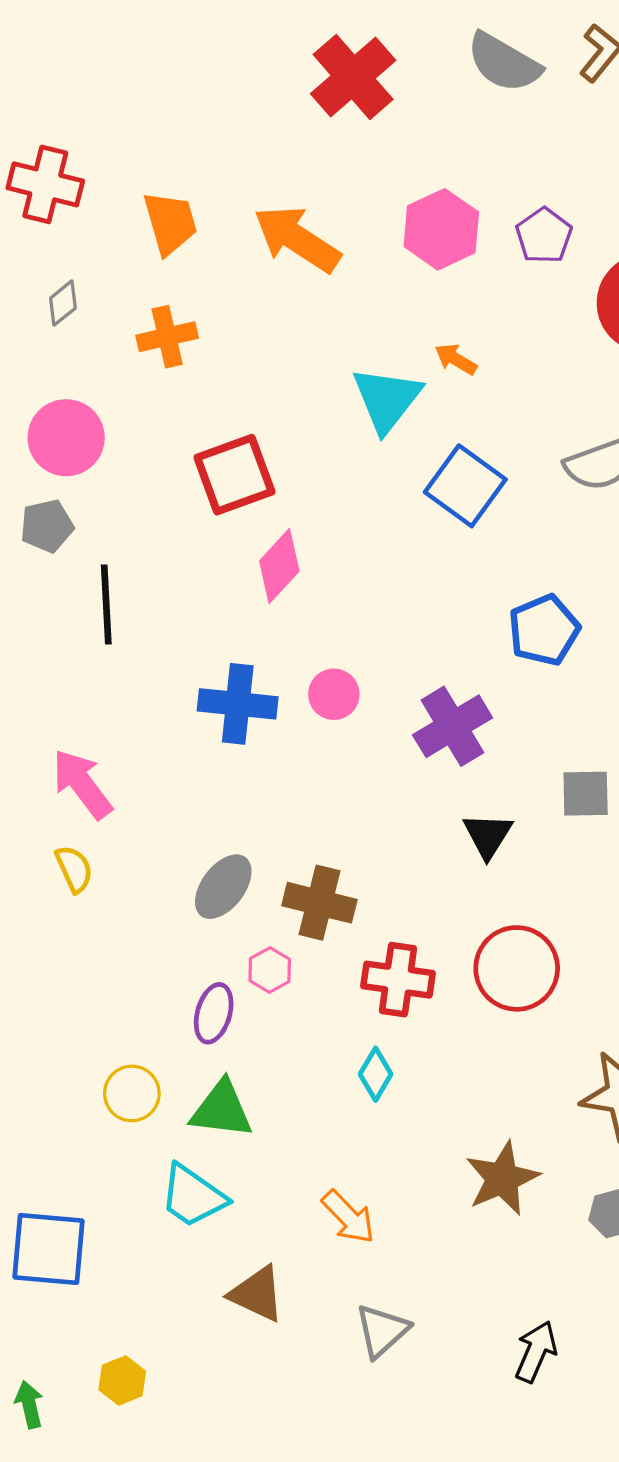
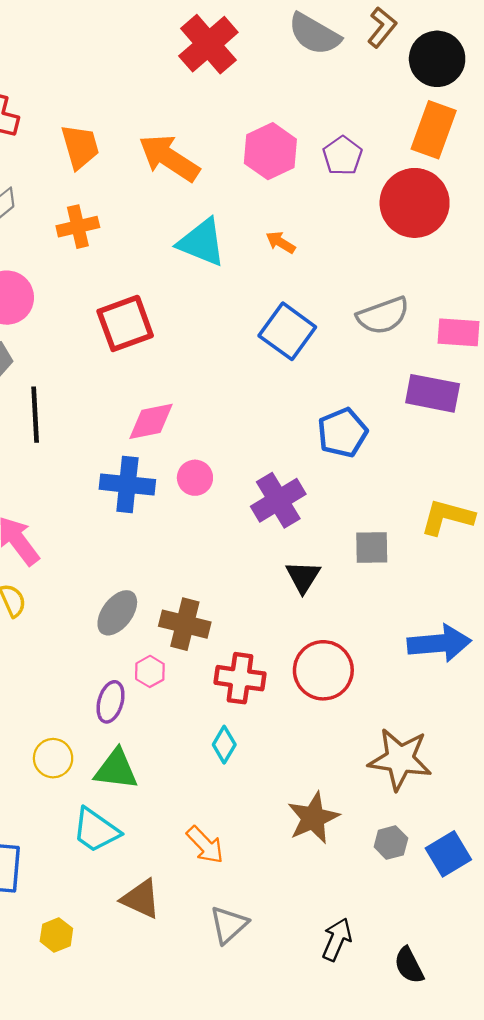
cyan triangle: (387, 399) -> (202, 242), moved, turned -46
pink diamond: (279, 566) -> (151, 421), moved, turned 36
yellow hexagon: (122, 1380) -> (56, 935), moved

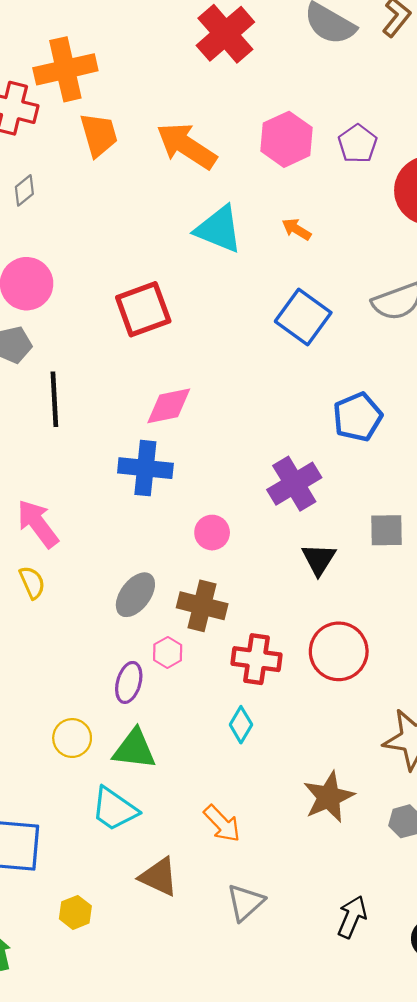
orange cross: (78, 227) -> (65, 69), moved, size x1.5
pink circle: (195, 478) -> (212, 533), moved

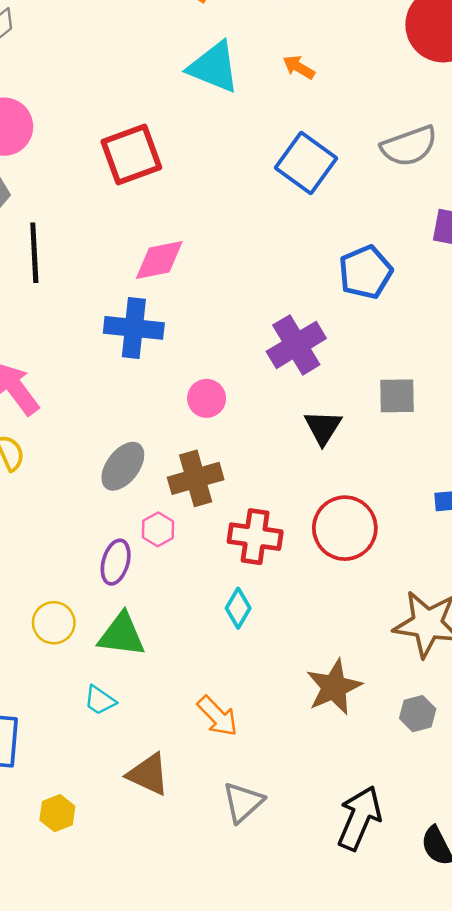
brown cross: (202, 606) -> (196, 478), turned -30
cyan trapezoid: (114, 809) -> (100, 700), size x0.6
black arrow: (352, 917) -> (359, 818), size x1.4

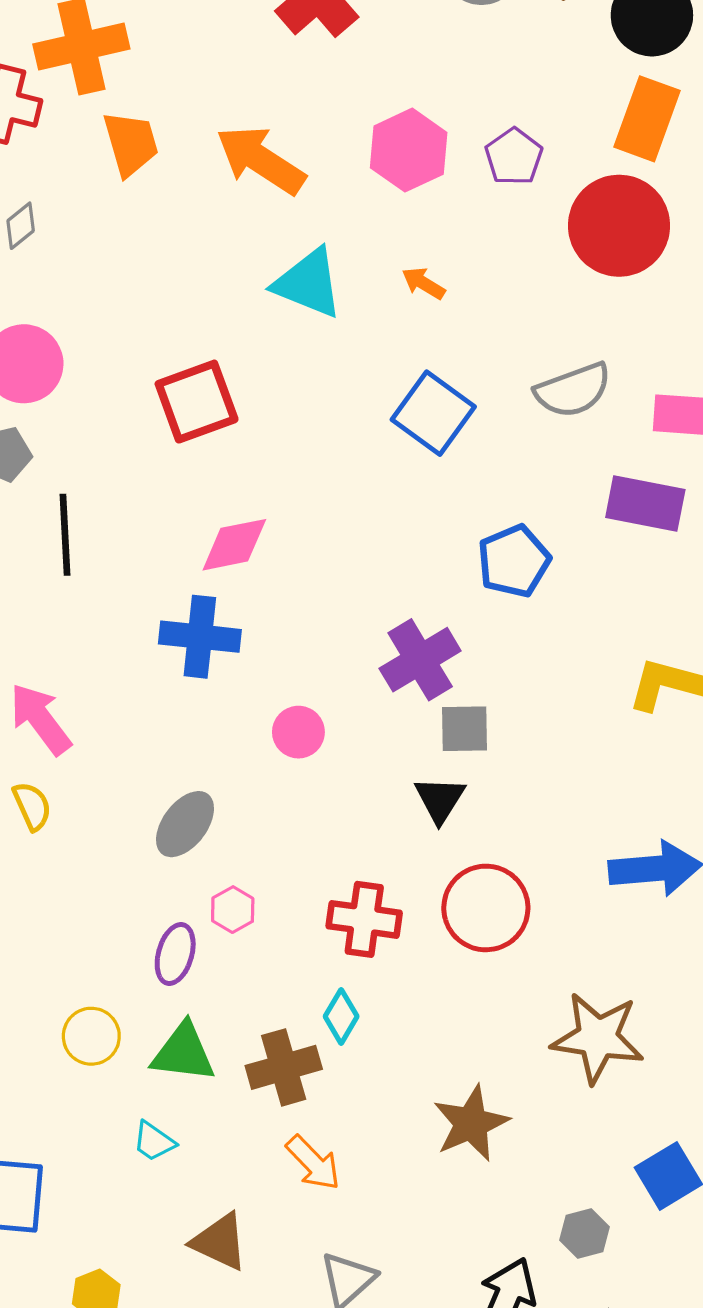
gray square: (397, 396) -> (464, 729), moved
black triangle: (323, 427) -> (440, 799), moved
brown cross: (196, 478) -> (284, 1067), moved
gray hexagon: (418, 714) -> (585, 1233), moved

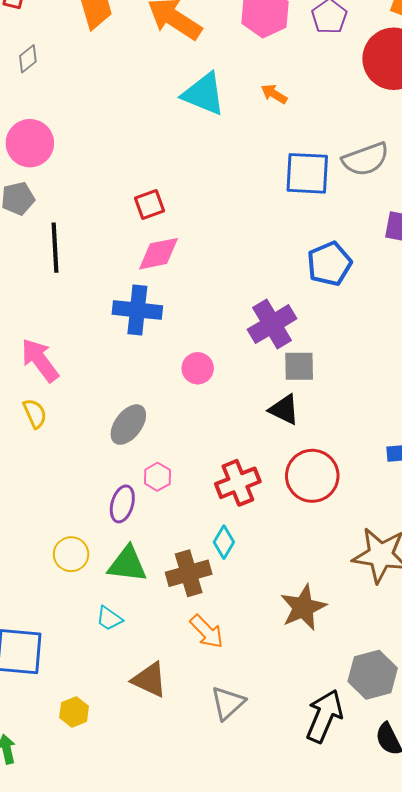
red square: (197, 402) -> (149, 204), moved, size x0.6
blue square: (433, 413) -> (307, 173), moved, turned -33
black triangle: (440, 799) -> (284, 409), turned -36
red cross: (364, 919) -> (238, 483), turned -30
gray hexagon: (585, 1233) -> (373, 675), size x1.6

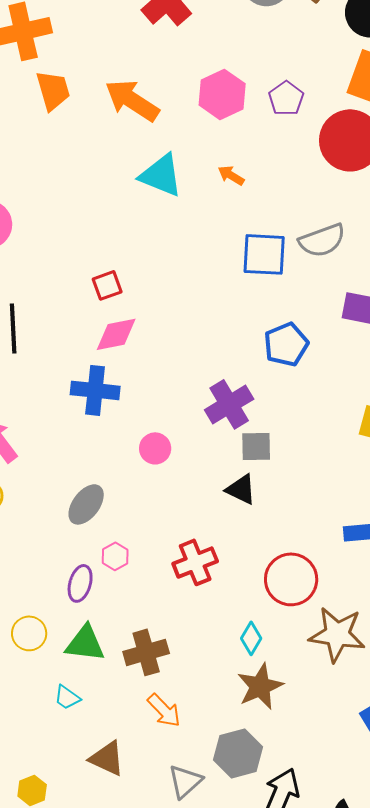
red circle: (312, 476) -> (291, 579), moved
cyan diamond: (224, 542) -> (251, 638), moved
gray hexagon: (373, 675) -> (238, 753), moved

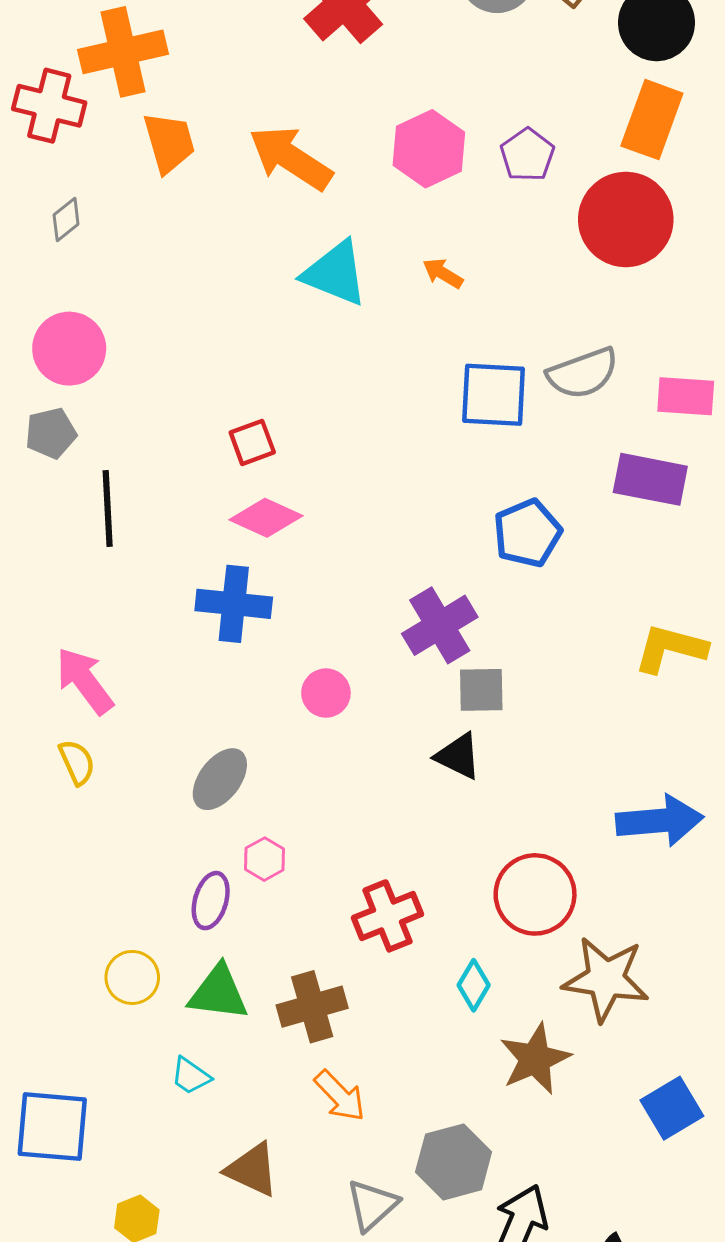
pink diamond: (116, 334) -> (266, 518), turned 36
red cross: (195, 562) -> (387, 916), moved
brown star: (260, 686) -> (535, 1059), moved

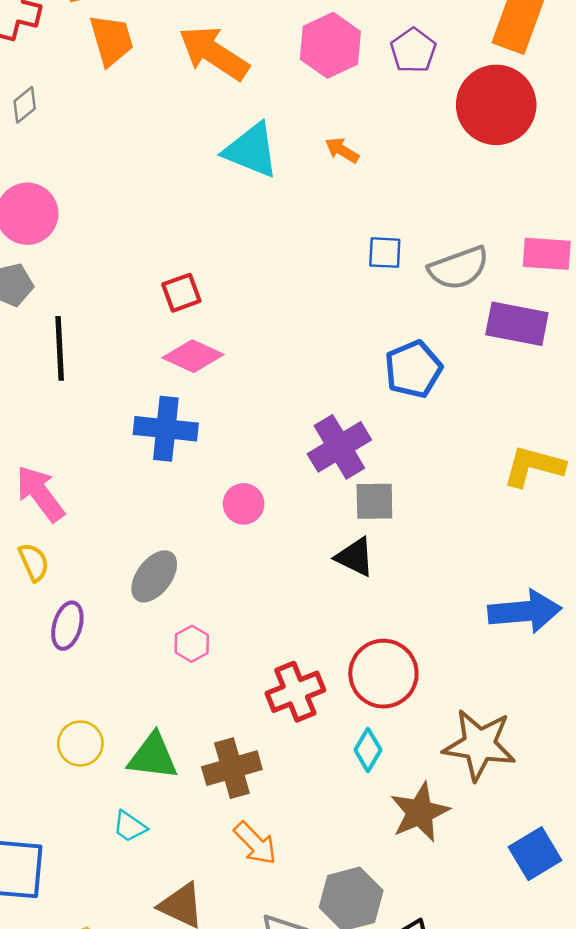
gray semicircle: (583, 373) -> (459, 268), moved
blue square: (494, 395) -> (385, 253), size x0.6
red circle: (535, 894) -> (383, 674), moved
purple ellipse: (211, 901) -> (67, 626), moved

